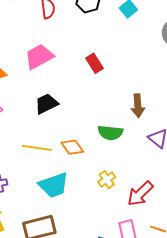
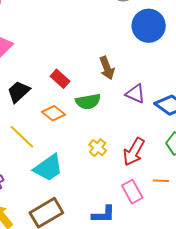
red rectangle: (95, 63) -> (60, 79), moved
orange diamond: (72, 147) -> (54, 113), moved
yellow line: (37, 148) -> (22, 137), turned 52

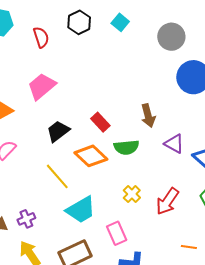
orange diamond: (54, 113) -> (91, 156), size x1.4
orange line: (161, 181) -> (189, 247), moved
pink rectangle: (132, 192) -> (117, 233), moved

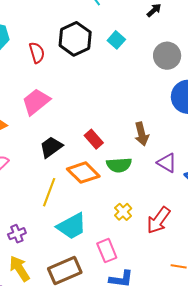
black hexagon: (79, 22) -> (75, 39), size x1.4
yellow line: (57, 176) -> (49, 192), turned 60

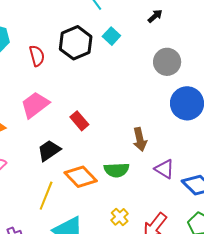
cyan square: (116, 40) -> (111, 36), moved
red rectangle: (94, 139) -> (79, 121), moved

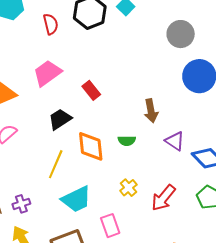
green semicircle: (116, 170) -> (127, 141), size x0.7
orange diamond: (81, 177) -> (91, 146), turned 36

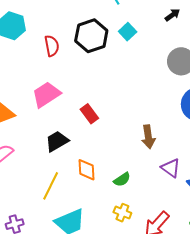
green semicircle: (127, 141) -> (122, 180), moved, turned -36
orange diamond: (91, 146) -> (87, 170), size x0.7
yellow cross: (128, 188) -> (122, 213), turned -30

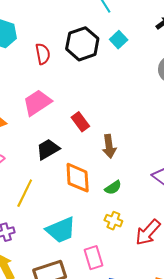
brown arrow: (148, 137) -> (109, 146), moved
orange diamond: (87, 170) -> (78, 178), size x1.4
yellow line: (51, 186) -> (25, 193), moved

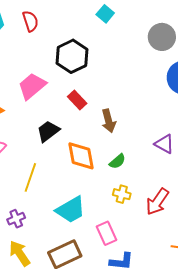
black hexagon: (82, 44) -> (72, 56), moved
red semicircle: (43, 54) -> (30, 21), moved

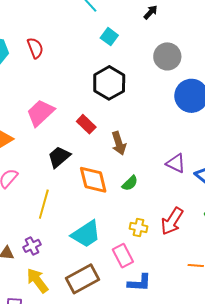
black hexagon: (72, 56) -> (109, 83), moved
yellow cross: (122, 194) -> (138, 227), moved

